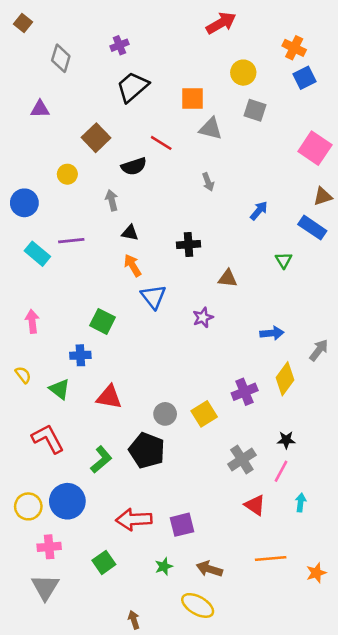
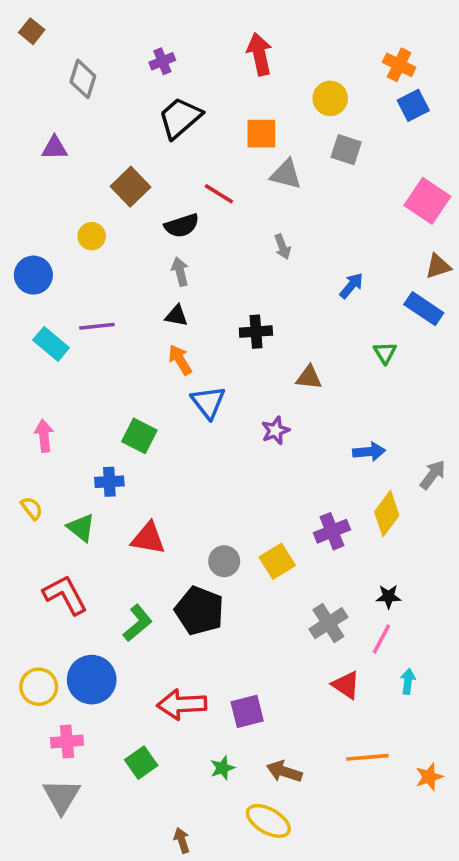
red arrow: (221, 23) -> (260, 54), moved, turned -72
gray arrow: (112, 200) -> (180, 271), moved

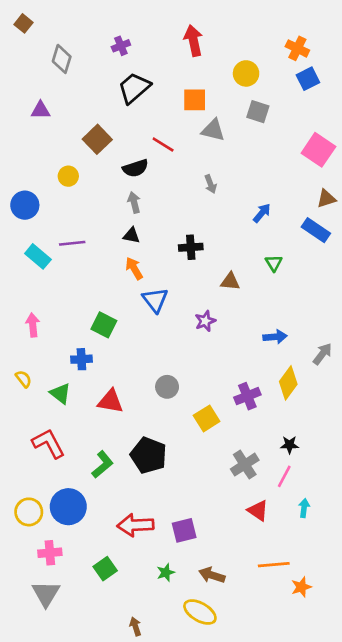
green triangle: (385, 353) -> (274, 263), moved
gray circle: (224, 561) -> (167, 387), moved
orange star: (429, 777) -> (301, 587), moved

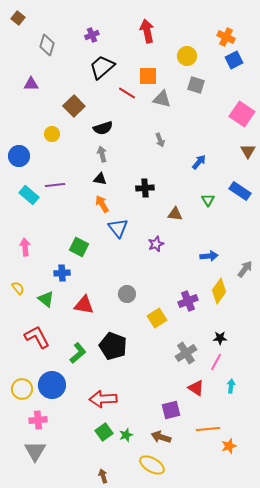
red line: (163, 145) -> (127, 93), moved
brown triangle: (326, 199) -> (248, 151), turned -42
blue rectangle: (316, 230) -> (240, 191), moved
purple square: (184, 530) -> (171, 410), moved
green square: (105, 569) -> (104, 432), moved

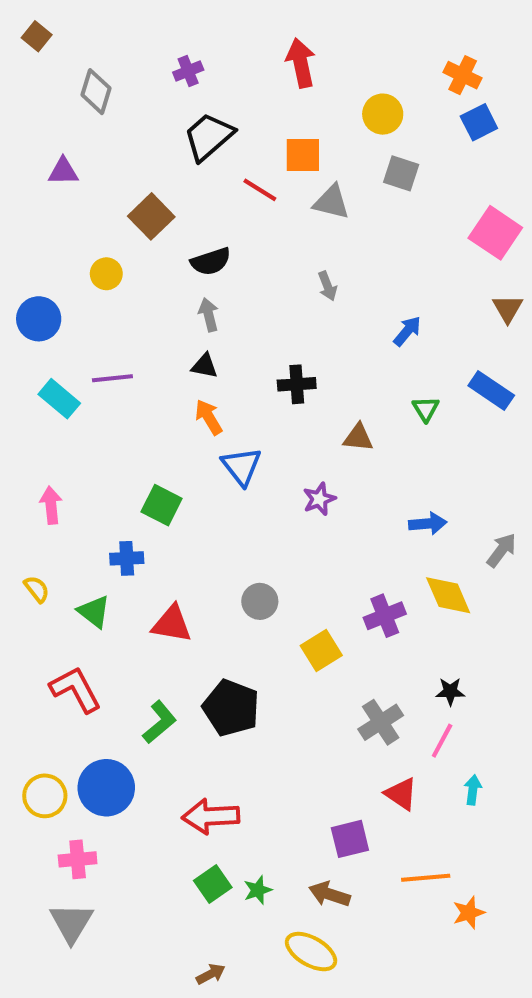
yellow diamond: (219, 291) -> (448, 595), turned -60
brown arrow: (103, 476) -> (211, 974), turned 80

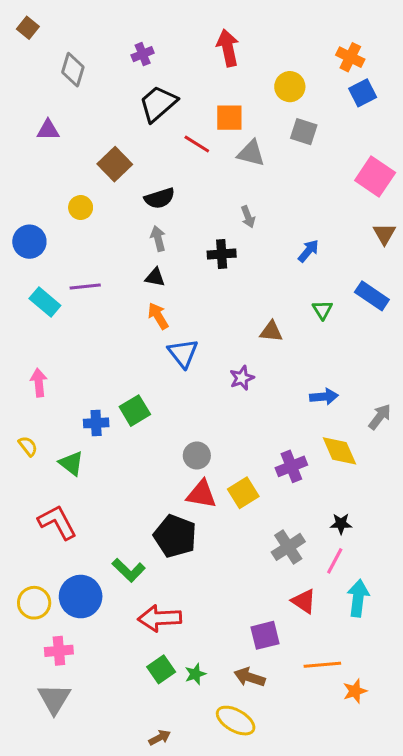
black cross: (297, 384) -> (222, 254), moved
green square: (162, 505) -> (135, 411), moved, turned 32
red triangle: (172, 624) -> (201, 494), moved
green L-shape: (160, 722) -> (129, 570), moved, turned 84
cyan arrow: (473, 790) -> (358, 598), size x1.6

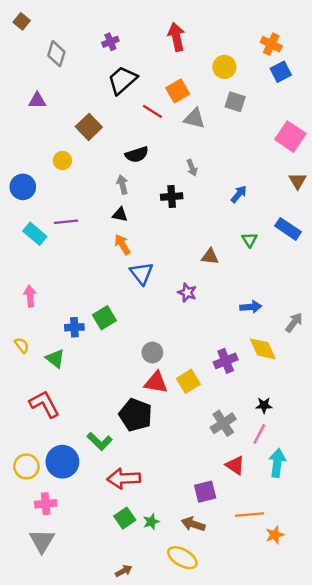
orange square: (229, 118) -> (178, 91), turned -30
black semicircle: (160, 198) -> (137, 155), moved
purple star: (242, 378) -> (187, 292), turned -30

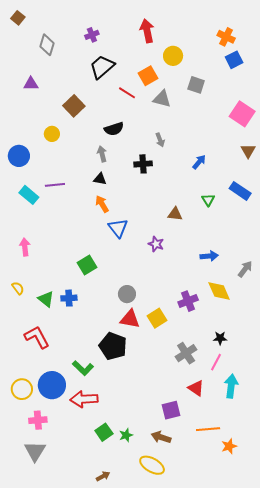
yellow circle: (224, 67) -> (173, 56), moved
blue cross: (74, 327) -> (69, 298), moved
red arrow: (124, 478) -> (84, 399), moved

